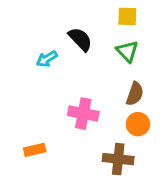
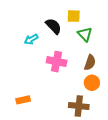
yellow square: (127, 16) -> (74, 16), moved
pink cross: (83, 114) -> (57, 62), moved

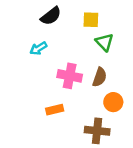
black semicircle: (53, 26) -> (51, 16), moved, turned 96
brown semicircle: (90, 63) -> (100, 77), moved
orange rectangle: (23, 100) -> (55, 110), moved

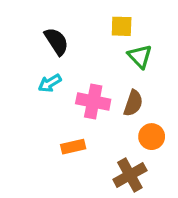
black semicircle: (51, 16) -> (56, 41), moved, turned -85
cyan arrow: (38, 48) -> (50, 83), moved
brown cross: (97, 131) -> (130, 175), turned -35

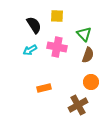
yellow square: (122, 26) -> (57, 16), moved
pink cross: (93, 102) -> (57, 47), moved
brown semicircle: (133, 103) -> (88, 55), moved

